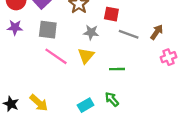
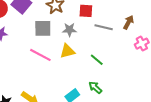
gray square: (48, 30) -> (43, 28), moved
yellow triangle: (86, 56) -> (67, 51), turned 42
green line: (117, 69) -> (97, 60), turned 48

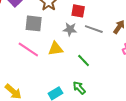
gray star: (69, 30) -> (70, 29), moved

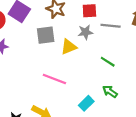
yellow triangle: (55, 49) -> (69, 47), moved
pink line: (28, 50) -> (54, 79), moved

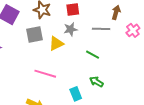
gray line: (111, 26) -> (101, 29), moved
cyan rectangle: (86, 103) -> (76, 94), turned -64

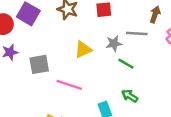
gray star: (70, 29) -> (114, 43), moved
gray square: (34, 34) -> (39, 64), moved

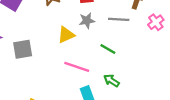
gray star: (114, 43) -> (87, 21), moved
pink line: (69, 85) -> (77, 67), moved

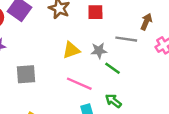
gray star: (87, 21) -> (99, 51), moved
gray square: (23, 49) -> (26, 74), moved

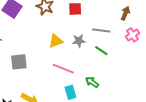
brown arrow: (146, 22) -> (125, 13), moved
green line: (113, 68) -> (101, 51), moved

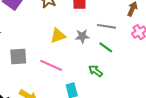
pink line: (63, 69) -> (51, 65), moved
green arrow: (92, 82) -> (96, 71), moved

